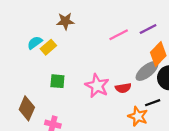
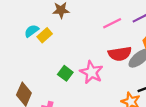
green square: (57, 81) -> (65, 73), moved, turned 32
red semicircle: (123, 88) -> (120, 54), moved, size x1.5

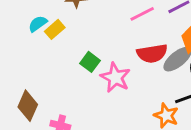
green square: (65, 73) -> (90, 62), moved

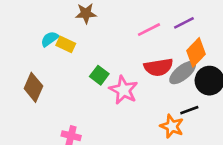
yellow rectangle: (55, 29) -> (66, 44), turned 66
brown diamond: (28, 106) -> (33, 87), moved

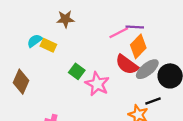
purple line: (184, 23) -> (135, 27), moved, turned 30
orange diamond: (196, 52) -> (138, 46), moved
red semicircle: (158, 67) -> (127, 65), turned 45

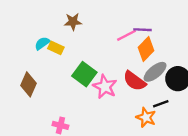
red semicircle: (127, 65) -> (135, 81), moved
green square: (77, 71) -> (84, 74), size x1.5

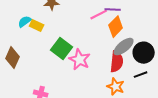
red semicircle: (135, 81) -> (117, 62), moved, turned -120
black line: (161, 104) -> (141, 75), moved

